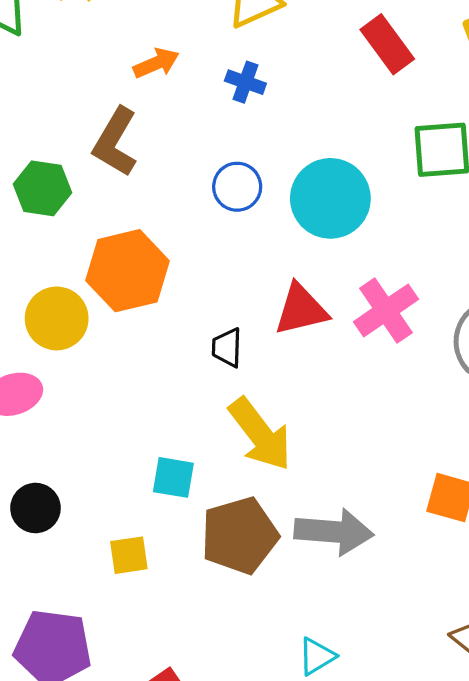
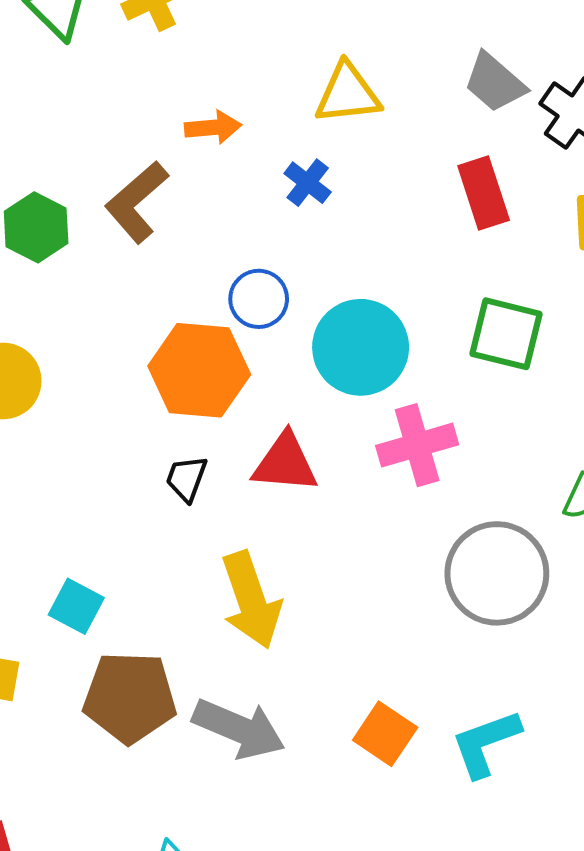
orange hexagon: (128, 271) -> (199, 370), moved
pink cross: (386, 311) -> (417, 445), moved
yellow arrow: (260, 434) -> (251, 600), moved

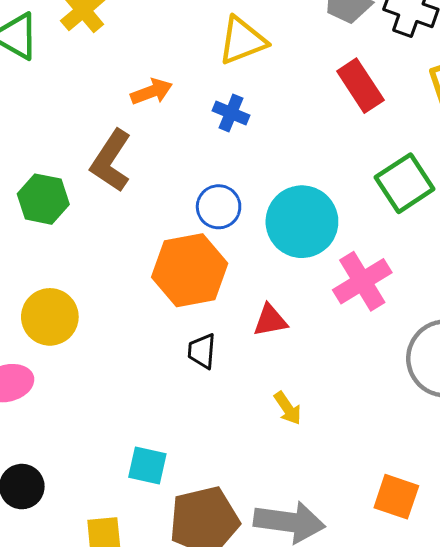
green square: (506, 334) -> (405, 183), turned -32
red triangle: (285, 463) -> (270, 320), size x0.7
yellow arrow: (251, 600) -> (288, 408), moved, size x0.5

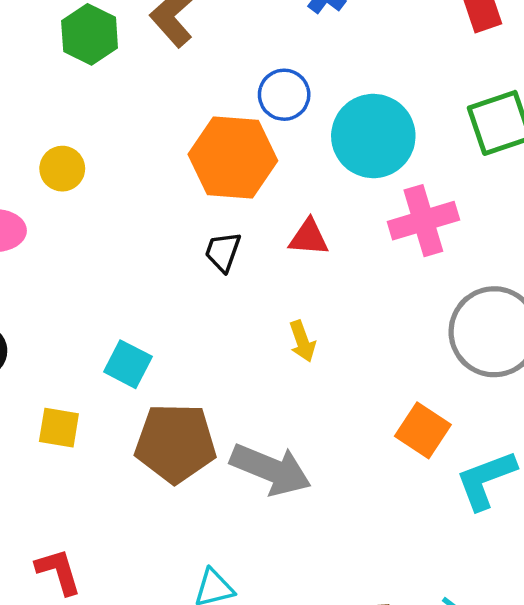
yellow circle: (50, 317) -> (62, 169), size x0.7
orange square: (396, 497) -> (423, 430), moved

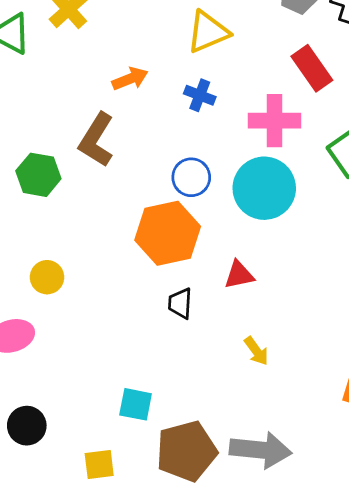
pink cross: (423, 221) -> (275, 121), moved, turned 33

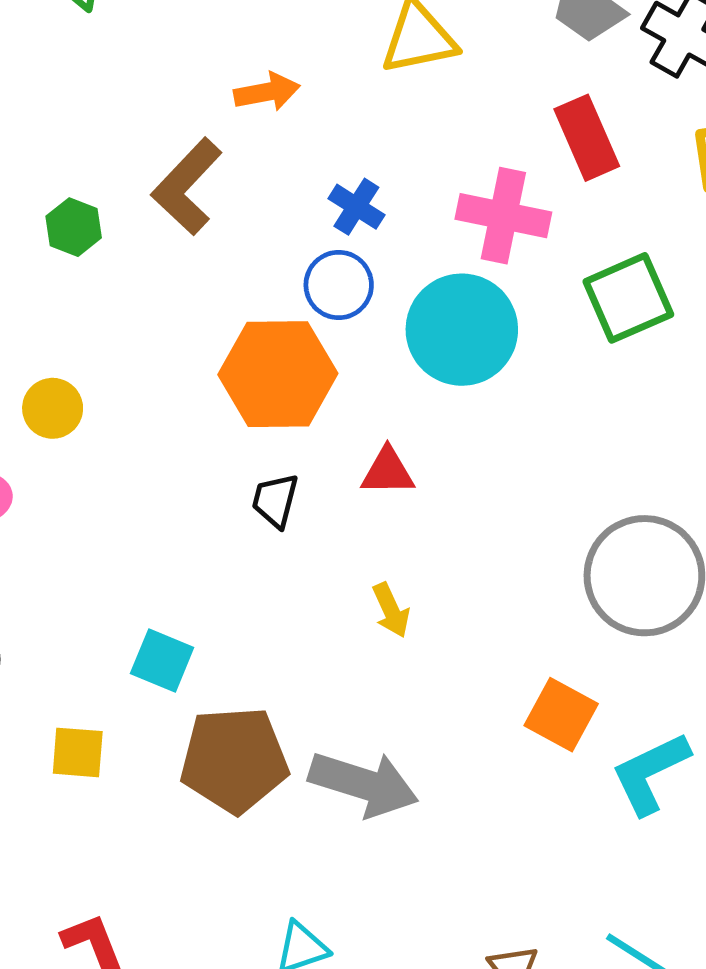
blue cross: (200, 95) -> (356, 207), moved
green hexagon: (38, 175) -> (74, 227), size x0.7

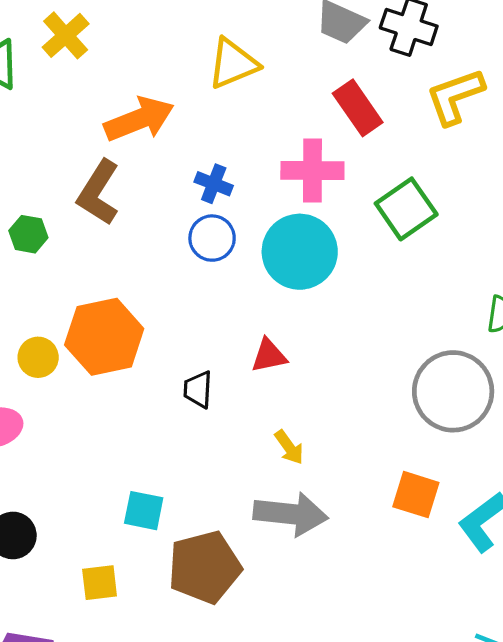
orange arrow: (267, 92) -> (139, 119), size x1.6
orange hexagon: (278, 374) -> (104, 337), moved
gray arrow: (364, 784) -> (291, 514), moved

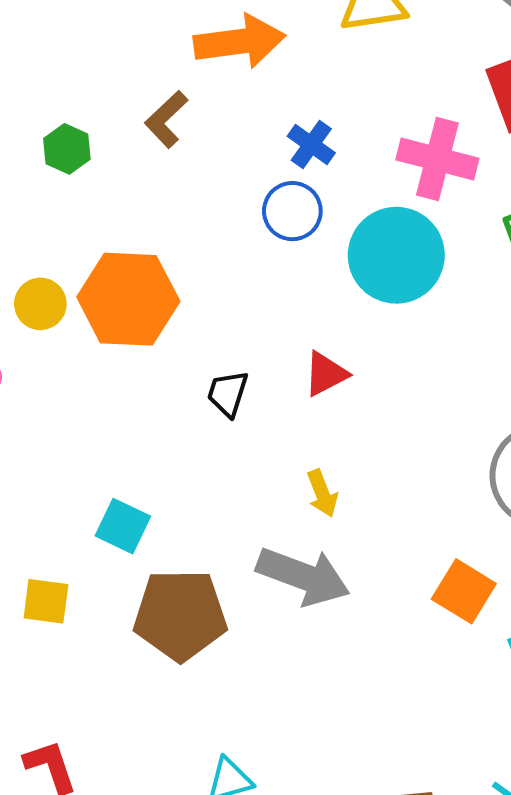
brown L-shape: (98, 192) -> (166, 119), size x0.7
red triangle: (269, 356) -> (326, 374), turned -30

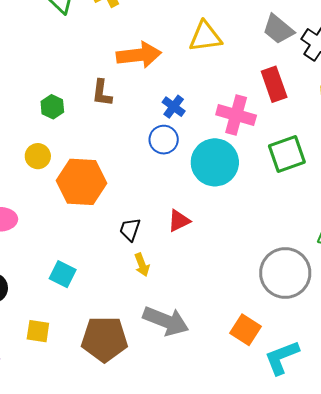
brown L-shape: (166, 119) -> (102, 93), turned -40
yellow circle: (40, 304) -> (38, 156), moved
yellow arrow: (322, 493) -> (142, 265), moved
cyan square: (123, 526) -> (63, 274), moved

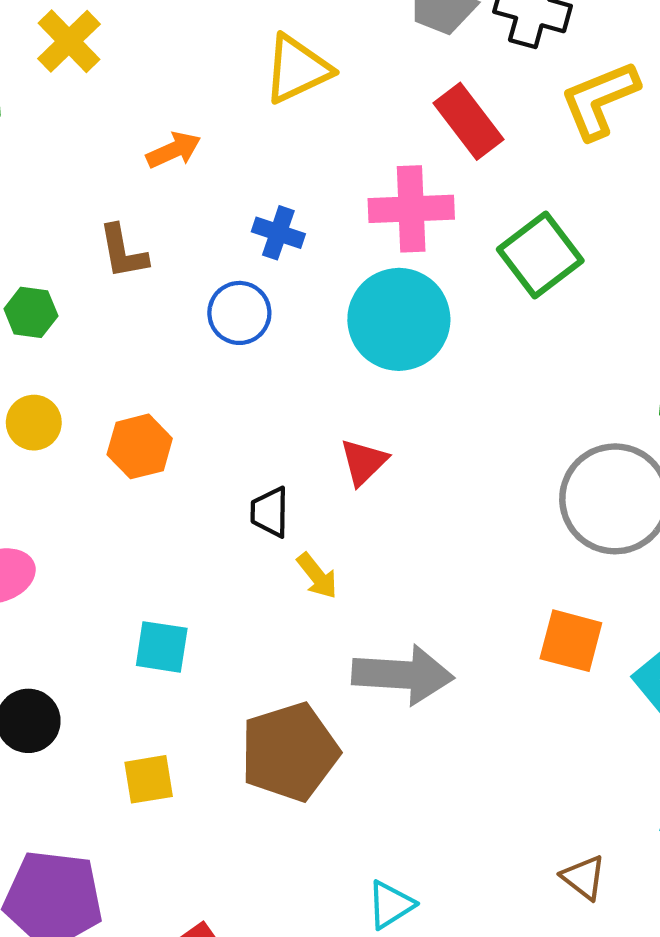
orange arrow: (139, 55) -> (174, 150), size x0.6
blue circle: (164, 140) -> (239, 313), moved
orange hexagon: (81, 182) -> (140, 446), size x0.6

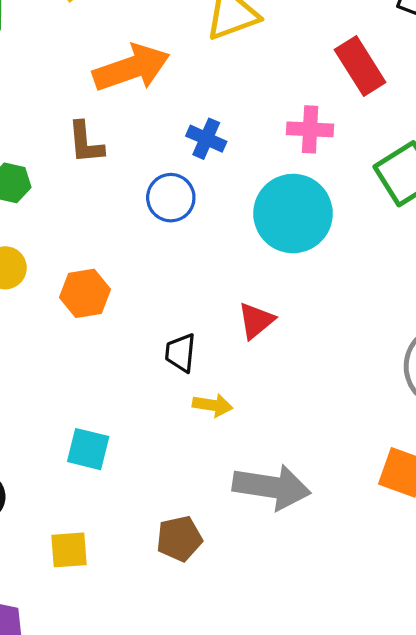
orange arrow: (174, 150) -> (131, 68), size x1.8
pink cross: (411, 209) -> (310, 129), size x0.7
yellow arrow: (317, 576) -> (213, 405), turned -48
brown pentagon: (290, 752) -> (179, 539), size x0.6

